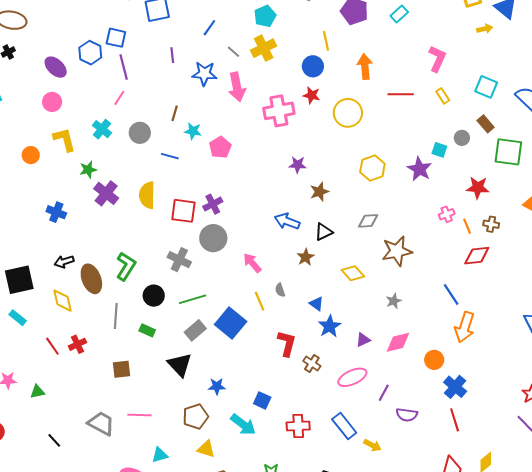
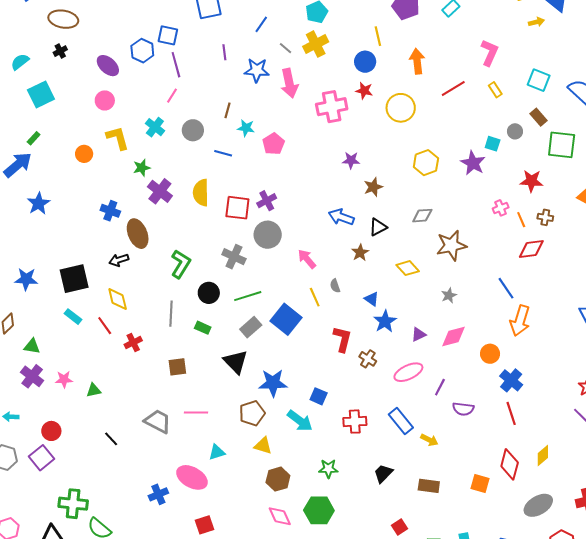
red line: (401, 94) -> (453, 88), turned -30
brown ellipse: (91, 279) -> (138, 234), moved
red line: (52, 346) -> (105, 326), moved
blue star: (217, 386) -> (273, 383), size x1.6

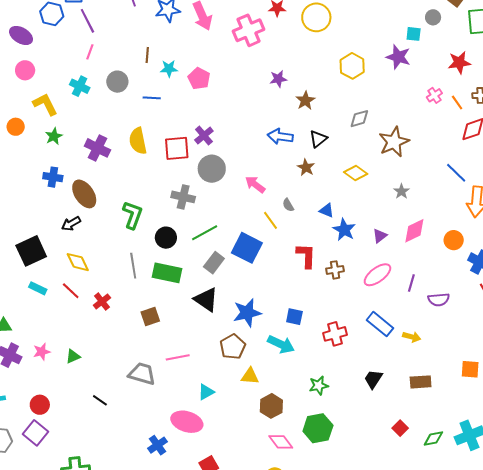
green star: (142, 168) -> (54, 136), moved
green rectangle: (203, 328) -> (167, 273), size x1.8
brown cross: (368, 359) -> (335, 270), turned -30

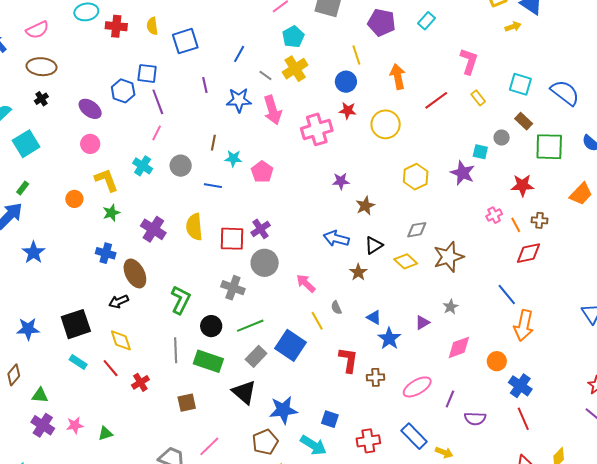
yellow diamond: (356, 173) -> (406, 261), moved
purple triangle: (380, 236) -> (422, 323), moved
pink line: (178, 357) -> (209, 446), turned -40

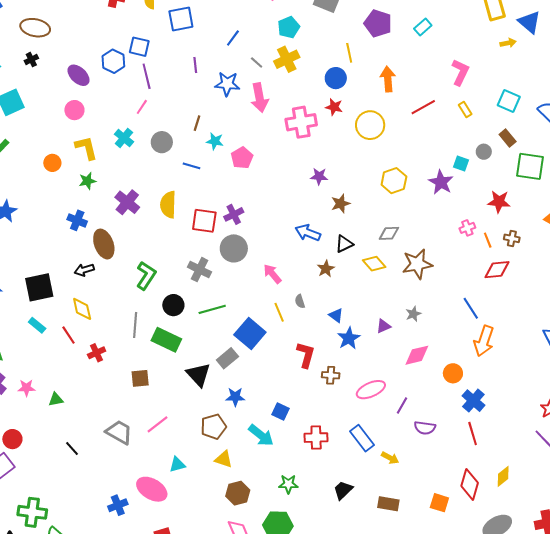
gray rectangle: (256, 356) -> (227, 358), moved
blue star: (283, 410) -> (235, 397), size x0.7

